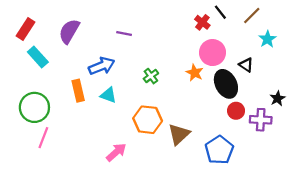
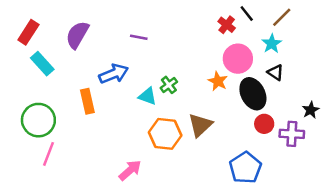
cyan star: (267, 39) -> (272, 44), moved
cyan triangle: (108, 95) -> (148, 96), moved
brown triangle: (179, 134) -> (200, 125), moved

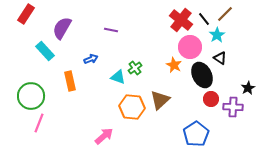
black line: (247, 13) -> (204, 19), moved
red cross: (227, 25) -> (181, 20), size x1.6
red rectangle: (28, 32) -> (26, 14), moved
cyan rectangle: (42, 64) -> (45, 51), moved
blue arrow: (114, 74) -> (91, 59), size x0.6

